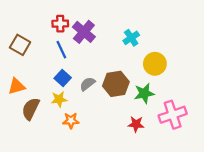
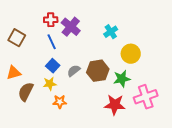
red star: (136, 124) -> (115, 105), size x1.5

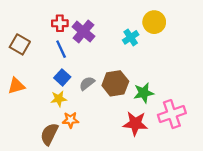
yellow circle: (131, 54) -> (154, 22), moved
brown semicircle: (26, 92) -> (49, 134), moved

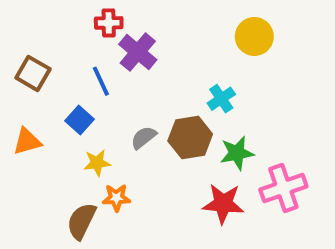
red cross: (60, 23) -> (109, 23), moved
cyan cross: (131, 37) -> (221, 99), moved
blue square: (62, 77) -> (80, 120), moved

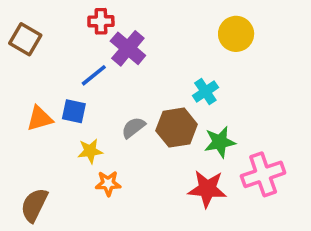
brown square: (33, 73) -> (25, 39), moved
blue line: (101, 81) -> (94, 75), turned 76
blue square: (80, 120) -> (74, 111), turned -30
orange triangle: (27, 141) -> (40, 119), moved
brown semicircle: (81, 221) -> (34, 205), moved

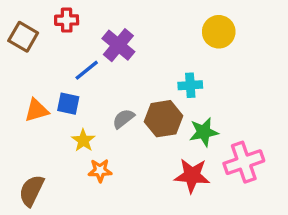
red cross: (101, 21) -> (67, 20), moved
cyan cross: (205, 92) -> (190, 85), turned 30
yellow star: (90, 151) -> (83, 140), turned -30

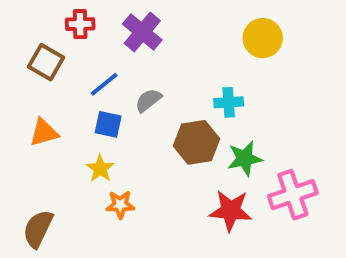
brown square: (23, 37) -> (46, 62), moved
purple cross: (118, 45) -> (142, 32), moved
blue square: (68, 104) -> (108, 124), moved
gray semicircle: (123, 119) -> (148, 100), moved

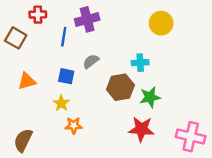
red cross: (80, 24) -> (38, 15), moved
purple cross: (142, 32) -> (87, 19), turned 35
brown square: (46, 62) -> (16, 38), moved
blue line: (104, 84) -> (64, 37), moved, turned -42
pink cross: (293, 195) -> (191, 137), moved, turned 32

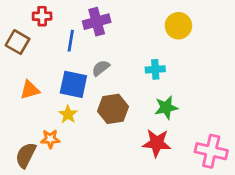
blue square: (66, 76) -> (73, 84), size x1.5
brown hexagon: (120, 87) -> (113, 109), moved
orange star: (74, 125) -> (50, 139), moved

